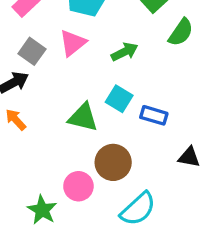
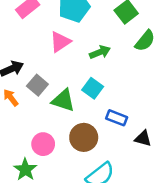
gray square: (32, 51) -> (37, 85), moved
blue rectangle: (154, 115) -> (117, 118), moved
pink circle: (78, 186) -> (43, 144), moved

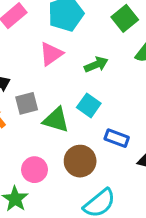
gray square: (37, 85) -> (27, 103), turned 36

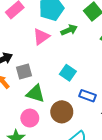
green arrow: (96, 65) -> (69, 30), moved
green triangle: (56, 120) -> (35, 94), moved

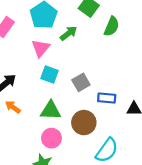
gray square: (24, 71) -> (81, 82), moved
cyan square: (68, 73) -> (50, 75), moved

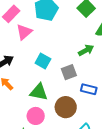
green arrow: (69, 33) -> (86, 50), moved
pink triangle: (41, 48) -> (24, 32), moved

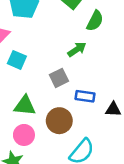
cyan square: (43, 61) -> (17, 60), moved

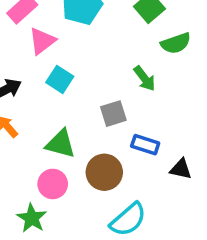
green semicircle: (95, 21) -> (176, 43), turned 35
green arrow: (77, 49) -> (145, 78), turned 78

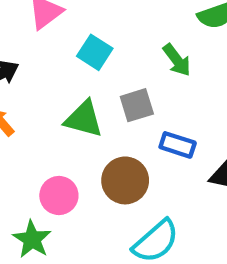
cyan square: (60, 79) -> (95, 52), moved
green triangle: (60, 144) -> (84, 119), moved

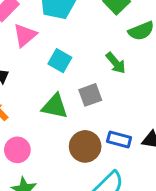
blue rectangle: (178, 145) -> (119, 140), moved
pink circle: (59, 195) -> (17, 150), moved

